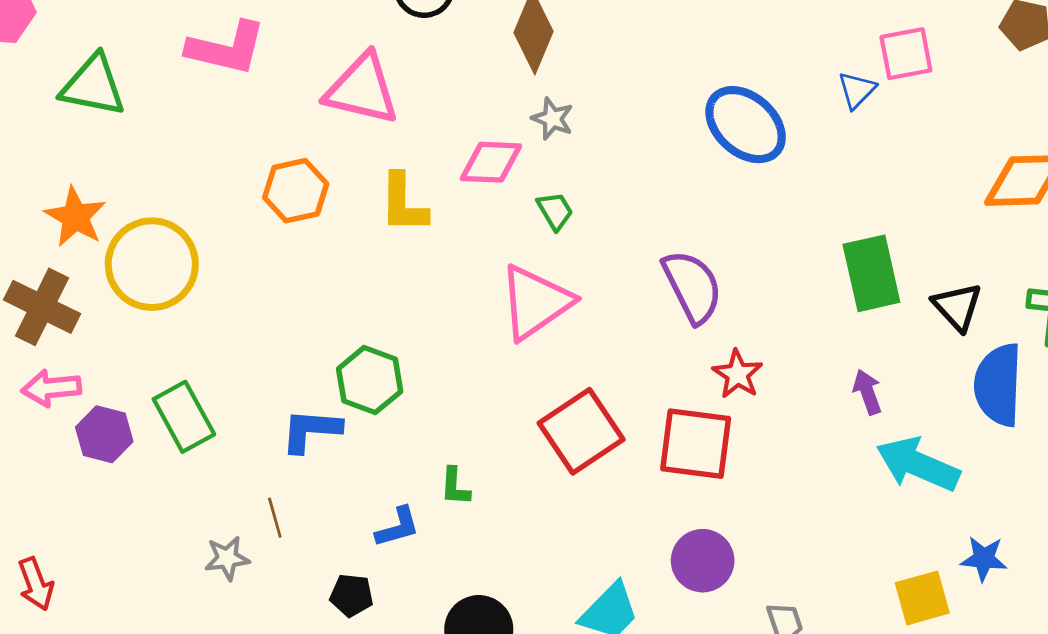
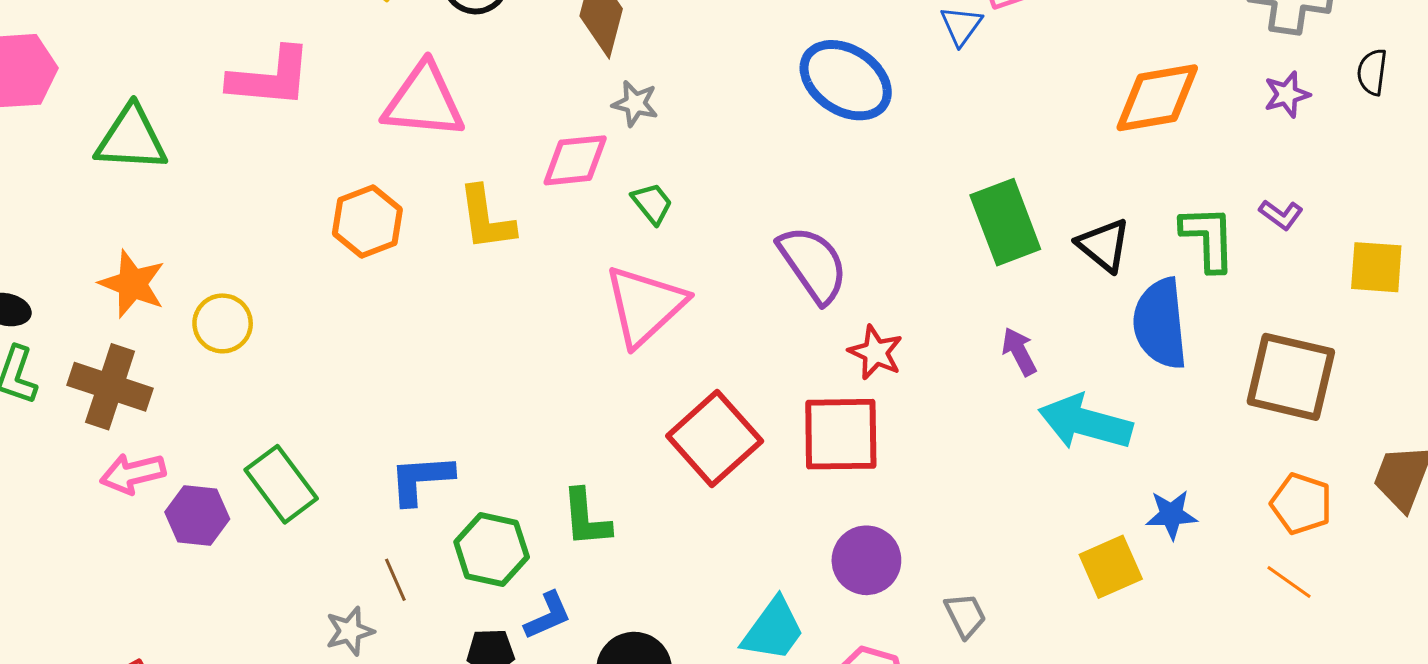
yellow circle: (152, 264) -> (223, 323), size x0.6
green hexagon: (370, 380) -> (492, 549), moved
green L-shape: (455, 487) -> (586, 518), size x1.4
blue L-shape: (398, 527) -> (548, 616), moved

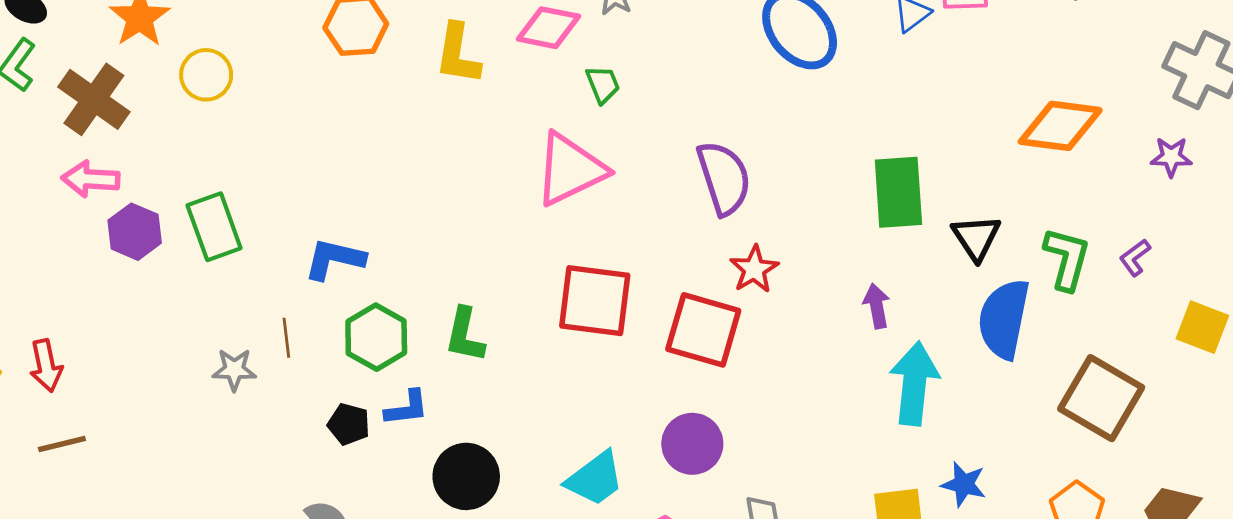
purple L-shape: (1281, 215) -> (1135, 258), turned 90
cyan arrow: (1085, 422) -> (914, 383), turned 64
red square: (715, 438) -> (595, 301), turned 32

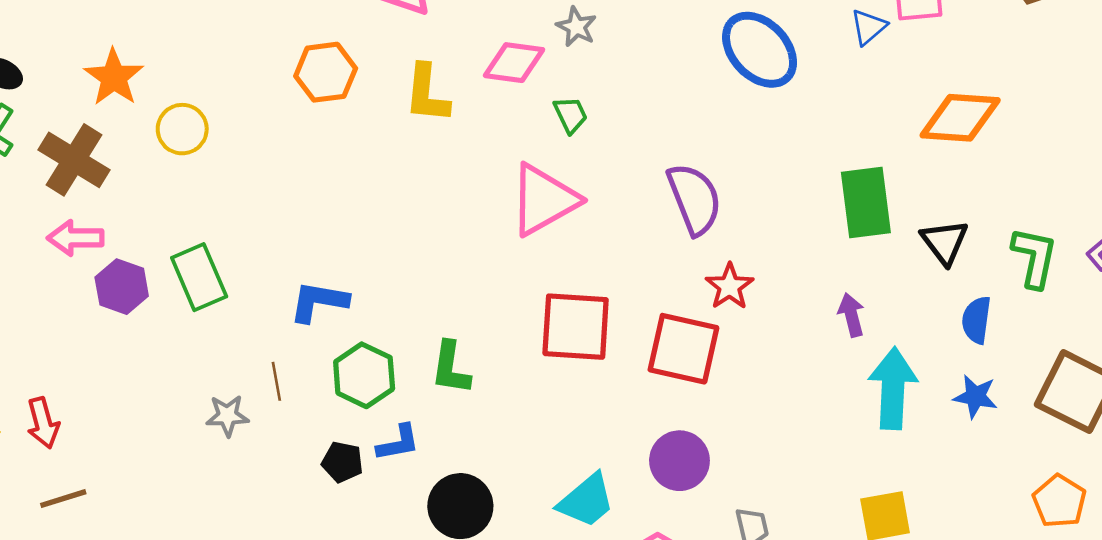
orange diamond: (1060, 126) -> (960, 118), moved
blue semicircle: (1004, 319) -> (976, 320), size x0.6
blue star: (964, 484) -> (975, 396), moved

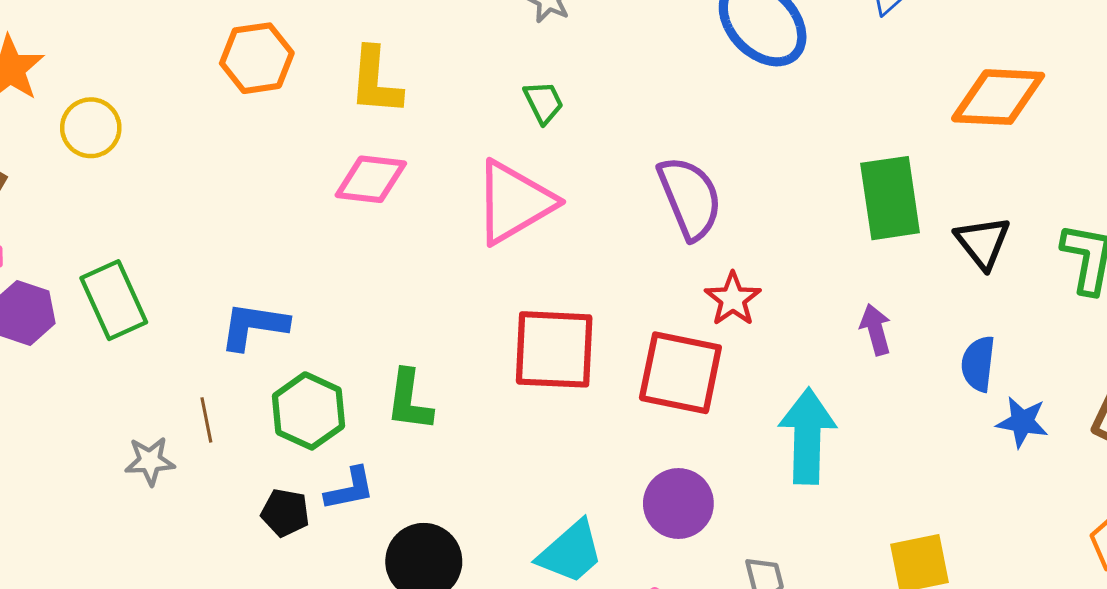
pink diamond: (514, 63) -> (371, 179), moved
blue semicircle: (976, 320) -> (978, 364), moved
cyan arrow: (893, 388) -> (807, 436), moved

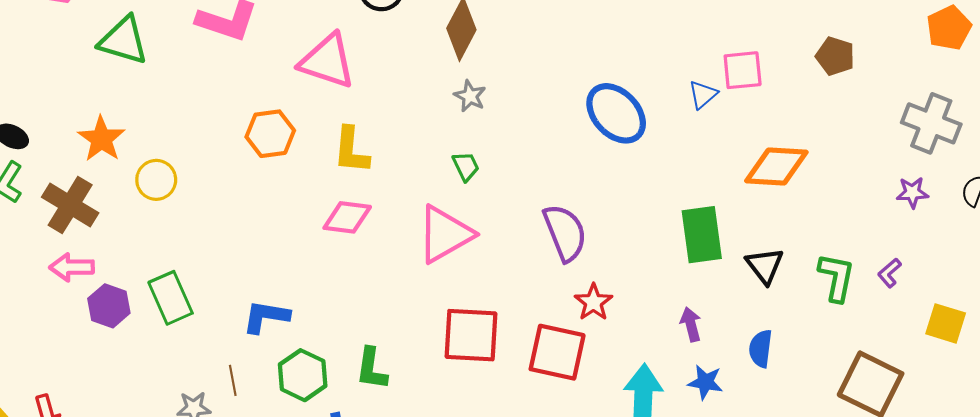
blue star: (1022, 422) -> (705, 382), moved

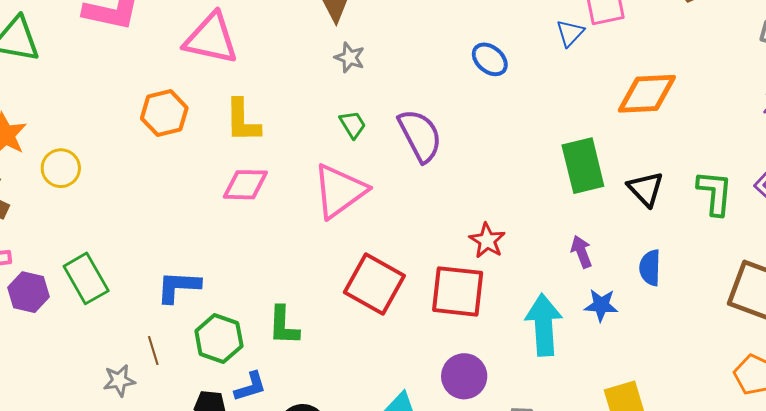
blue ellipse: (616, 113) -> (490, 59), size x0.6
purple semicircle: (565, 233) -> (420, 135), moved
red square: (471, 335) -> (374, 284), turned 32

